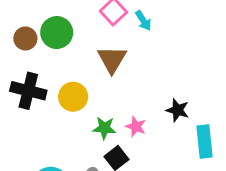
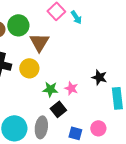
brown triangle: (112, 59) -> (39, 42), moved

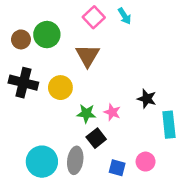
cyan arrow: (76, 17) -> (125, 16), moved
brown triangle: (39, 42) -> (88, 55), moved

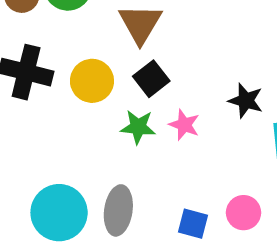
black square: (96, 138) -> (151, 79), moved

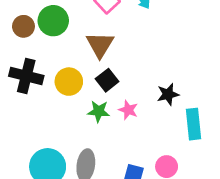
black star: (246, 101) -> (168, 94), turned -30

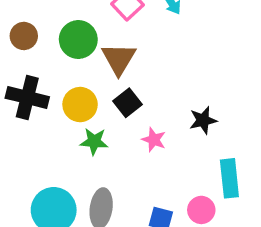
green circle: (53, 21) -> (78, 39), moved
green star: (99, 111) -> (94, 141), moved
cyan rectangle: (193, 124) -> (229, 178), moved

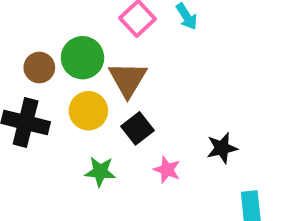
brown circle: (24, 36) -> (39, 68), moved
yellow circle: (80, 105) -> (88, 111), moved

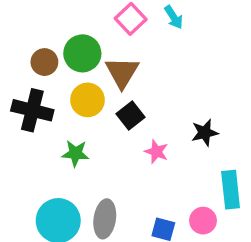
green star: (100, 172) -> (75, 153), moved

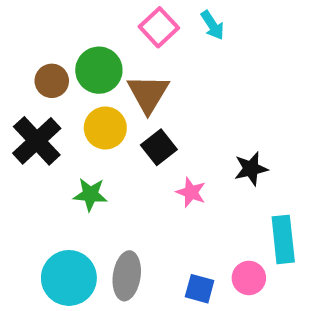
black cross: (32, 110) -> (37, 141), turned 33

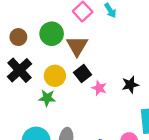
brown circle: (52, 81) -> (18, 37), moved
yellow circle: (105, 128) -> (55, 76), moved
pink star: (191, 192) -> (99, 88), moved

